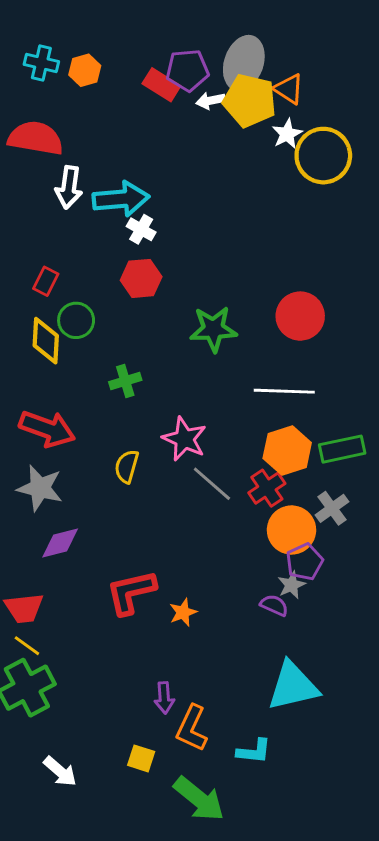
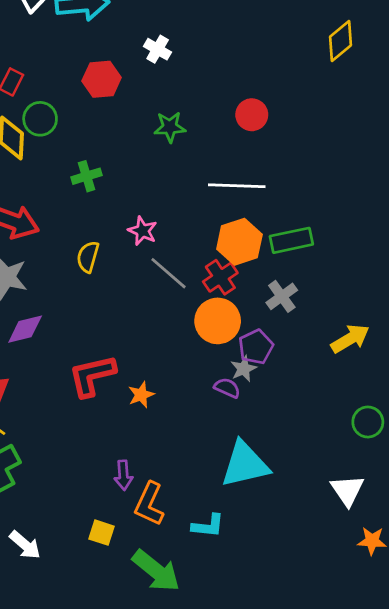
white cross: (141, 229) -> (158, 49), moved
red circle: (300, 316) -> (252, 115), size x0.7
green star: (213, 329) -> (170, 127), size x0.7
pink star: (185, 439) -> (143, 231), size x0.7
orange circle: (292, 530) -> (218, 321), moved

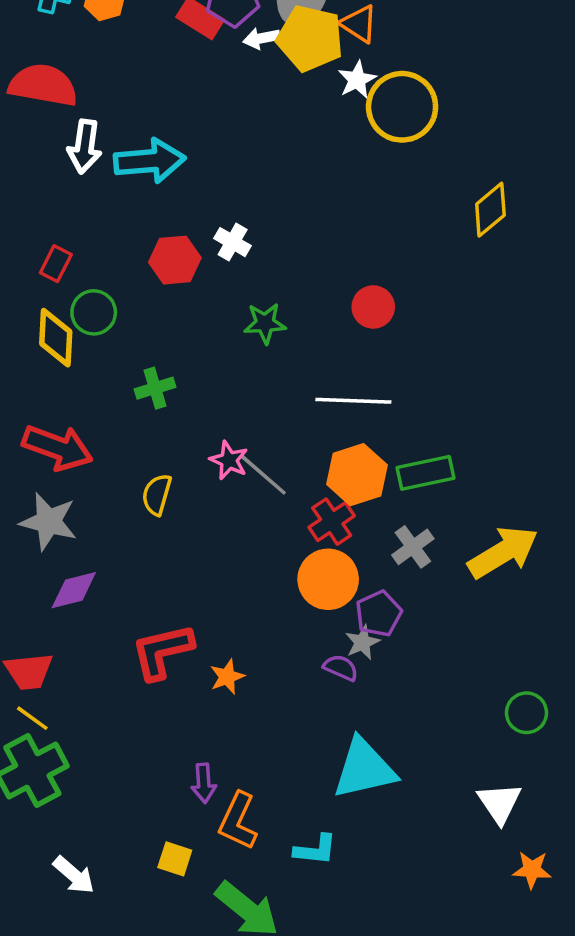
white cross: (158, 49) -> (233, 242), moved
gray line: (168, 273) -> (263, 475), moved
yellow arrow: (350, 339) -> (503, 552), moved, size x1.4

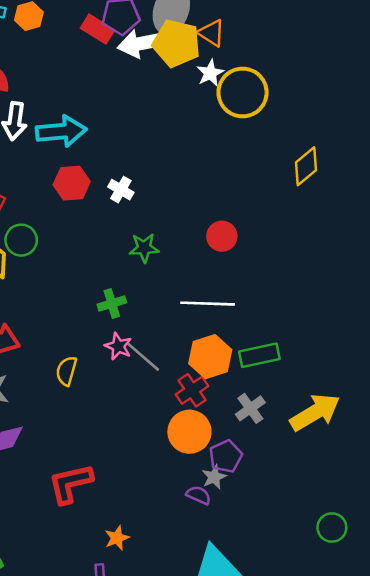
white arrow: (261, 38) -> (142, 43), size x1.8
red hexagon: (175, 260) -> (72, 183), moved
green cross: (155, 388) -> (112, 304), moved
orange star: (227, 677) -> (117, 538), moved

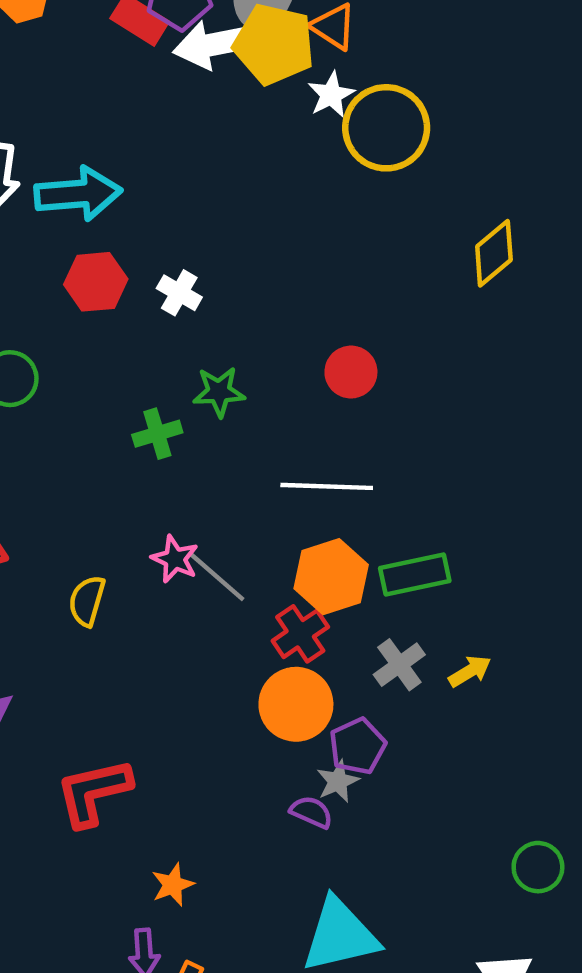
green cross: (112, 304) -> (157, 434), moved
yellow arrow: (315, 412) -> (470, 671), moved, size x0.5

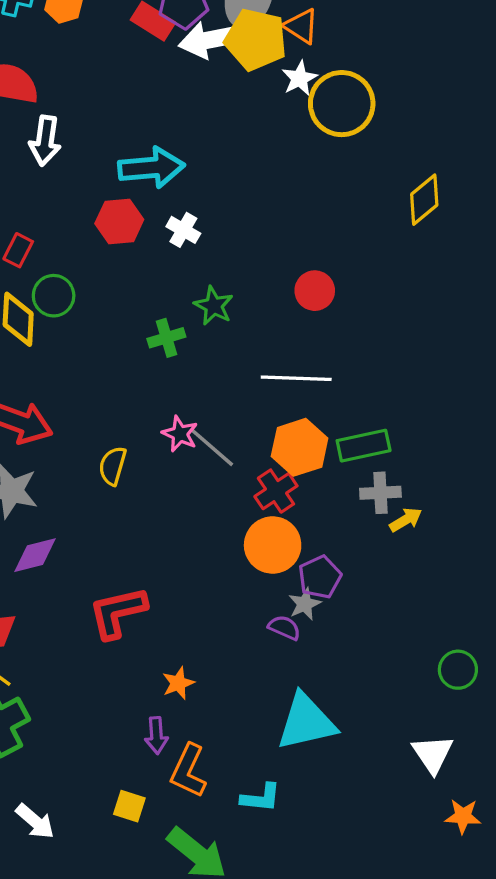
cyan arrow: (78, 194) -> (151, 168), moved
green star: (219, 392) -> (214, 306), turned 30
gray cross: (399, 665) -> (380, 493), moved, turned 33

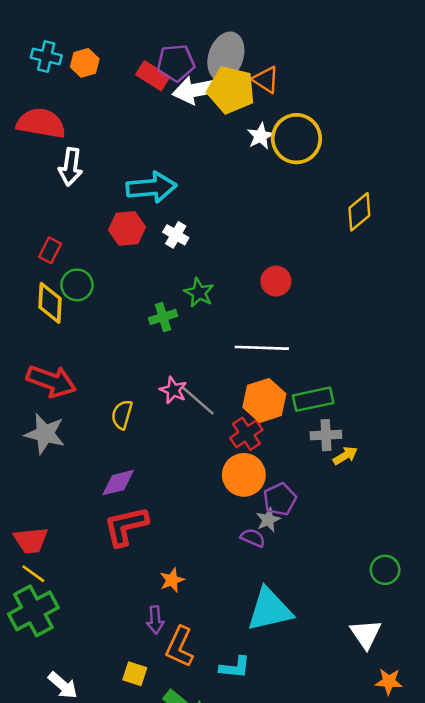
white star: (300, 78) -> (261, 136), moved
purple diamond: (35, 555) -> (118, 483), moved

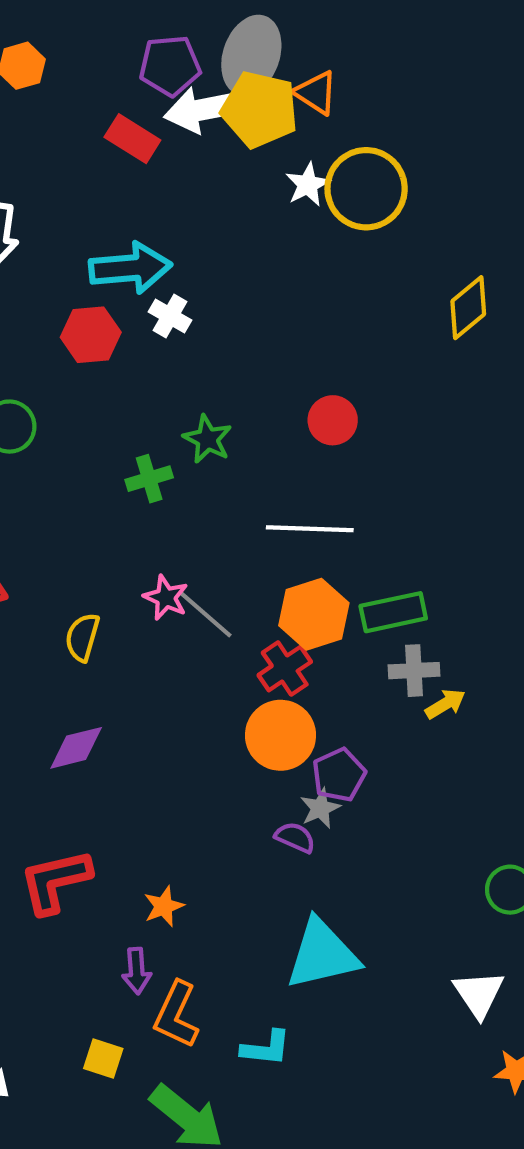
red rectangle: (153, 76) -> (132, 139), moved
white cross: (176, 235) -> (170, 316), moved
red L-shape: (126, 526) -> (55, 881), moved

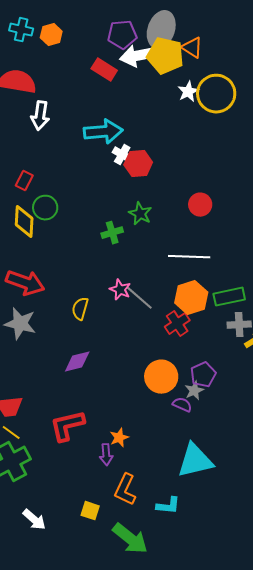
red hexagon: (91, 335) -> (138, 164), moved
orange circle: (281, 735) -> (161, 377), moved
purple arrow: (137, 971) -> (106, 455), moved

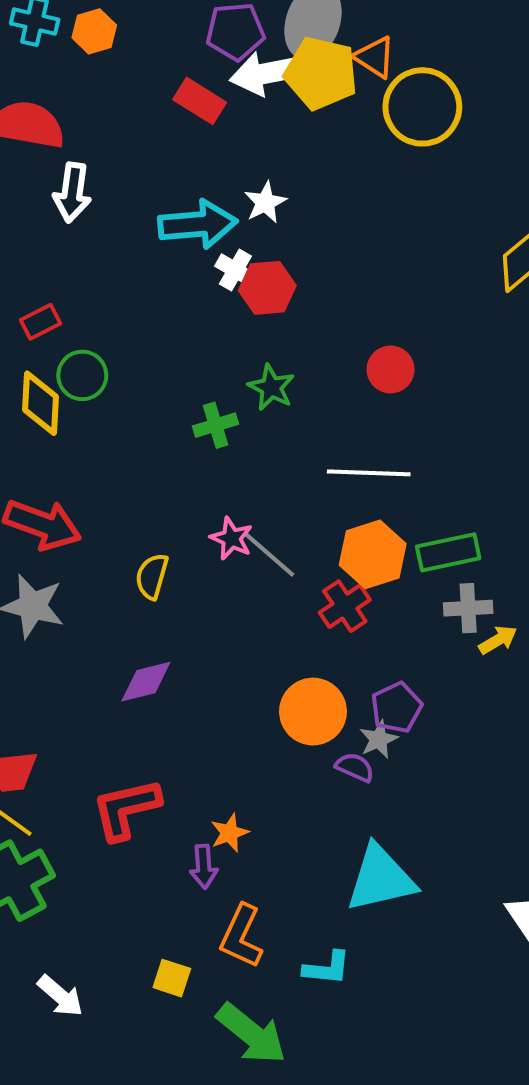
white star: (188, 92) -> (265, 202), moved
yellow circle: (216, 94) -> (422, 107), moved
red rectangle: (24, 181) -> (41, 322), turned 36

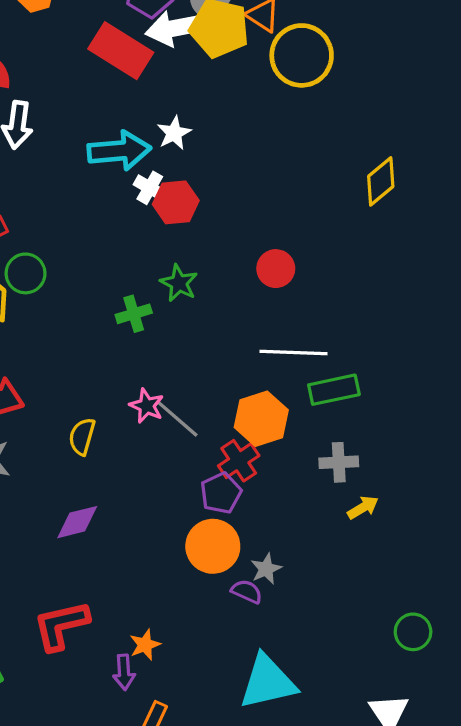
red rectangle: (200, 101) -> (121, 51), size x1.5
white line: (369, 473) -> (294, 353), moved
green rectangle: (448, 552) -> (334, 390), moved
yellow arrow: (498, 640) -> (363, 508), moved
purple pentagon: (397, 708) -> (221, 493), moved

